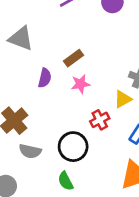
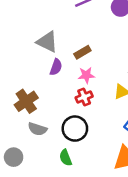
gray triangle: (21, 38) -> (47, 42), moved
red cross: (100, 120) -> (84, 97), moved

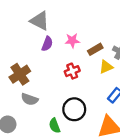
brown rectangle: (82, 52) -> (95, 49), moved
pink star: (86, 75) -> (72, 41), moved
black circle: (75, 129) -> (74, 109), moved

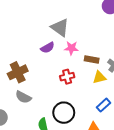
gray triangle: (40, 21) -> (60, 28), moved
purple semicircle: (47, 44) -> (47, 48), turned 32
brown rectangle: (95, 49) -> (92, 59), turned 32

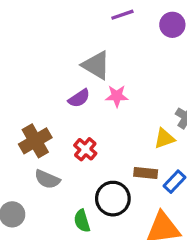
brown rectangle: (92, 59) -> (146, 173), moved
red cross: (67, 77) -> (85, 149), moved, turned -32

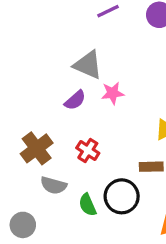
green semicircle: (82, 221) -> (88, 205), moved

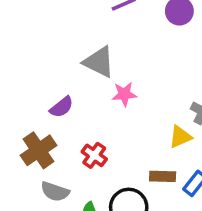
purple semicircle: (75, 100) -> (62, 107), moved

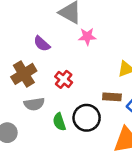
purple semicircle: (62, 107) -> (42, 44), turned 78
gray semicircle: (55, 192) -> (34, 104), turned -30

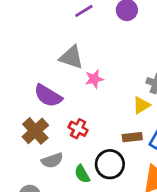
purple semicircle: (42, 44) -> (48, 96), size x1.5

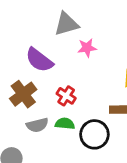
gray triangle: (71, 57) -> (66, 24), turned -40
green semicircle: (82, 174) -> (65, 124), moved, turned 120

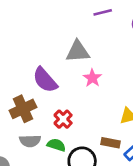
pink star: (87, 48) -> (92, 78), turned 30

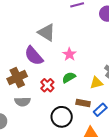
gray triangle: (78, 51) -> (47, 32), moved, turned 36
green semicircle: (56, 145) -> (69, 77), moved, turned -48

